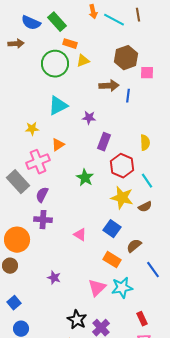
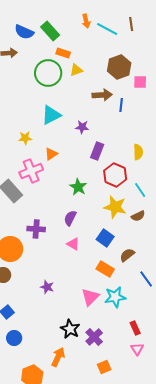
purple semicircle: (42, 195) -> (70, 218), moved

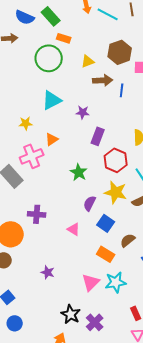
yellow triangle: (76, 70) -> (88, 61), moved
purple semicircle: (70, 218) -> (90, 203), moved

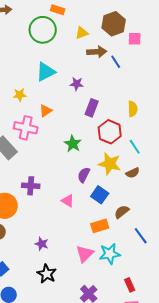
blue line: (122, 90) -> (116, 62), turned -40
pink cross: (32, 156) -> (26, 128), turned 35
orange rectangle: (106, 254) -> (100, 226), turned -48
black star: (71, 314) -> (47, 274), moved

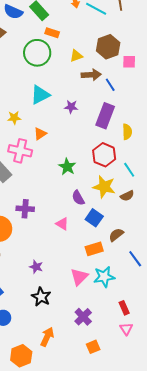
purple rectangle: (92, 108) -> (105, 116), moved, size x1.4
purple semicircle: (84, 175) -> (78, 198), turned -56

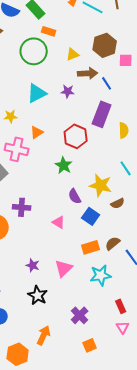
purple star: (71, 107) -> (68, 91), moved
red hexagon: (104, 155) -> (76, 136), moved
brown semicircle: (127, 196) -> (118, 203), moved
brown semicircle: (116, 235) -> (113, 243), moved
pink triangle: (79, 277) -> (64, 268), moved

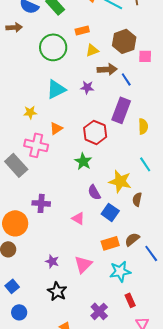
orange rectangle: (49, 31) -> (82, 30), moved, turned -32
brown semicircle: (118, 203) -> (137, 199), turned 128
red rectangle: (121, 306) -> (130, 300), moved

